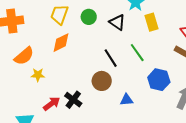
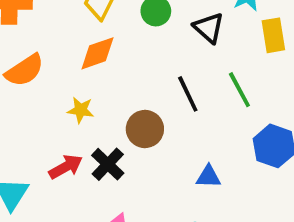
yellow star: (38, 75) -> (81, 110), moved
brown circle: (102, 81) -> (145, 129), moved

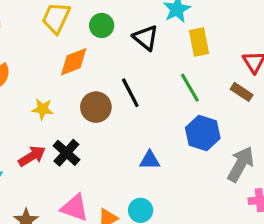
orange diamond: (97, 53) -> (74, 62), moved
green line: (239, 90) -> (190, 88), moved
brown circle: (145, 129) -> (96, 107), moved

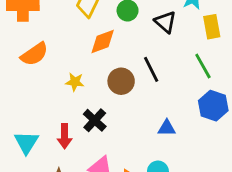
red arrow: (32, 156) -> (65, 136), moved, turned 120

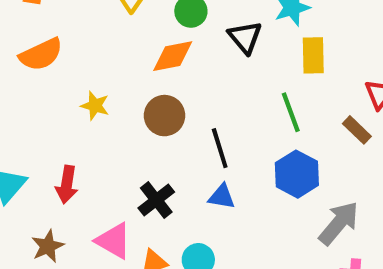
orange diamond: (103, 41) -> (173, 56), moved
black line: (151, 69) -> (220, 148), moved
black cross: (95, 120) -> (156, 200), moved

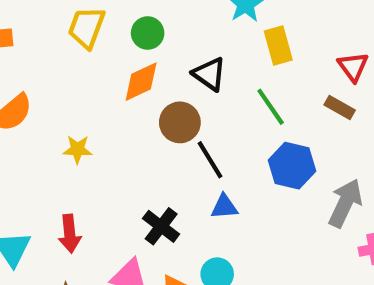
black triangle: (245, 37) -> (209, 74), moved
brown circle: (165, 116) -> (180, 122), moved

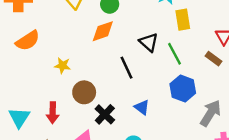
black triangle: (209, 74) -> (149, 42), moved
brown circle: (180, 122) -> (84, 92), moved
black line: (210, 160) -> (127, 68), moved
blue triangle: (224, 207) -> (142, 107), turned 35

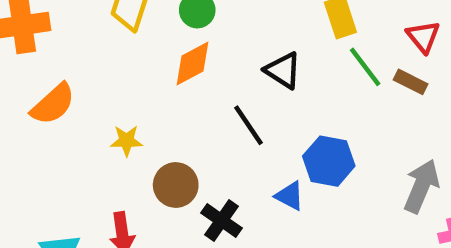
green line: (174, 54) -> (365, 67), moved
blue hexagon: (183, 88) -> (329, 161), moved

